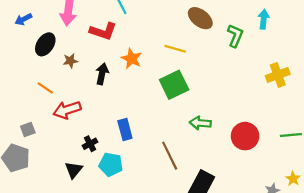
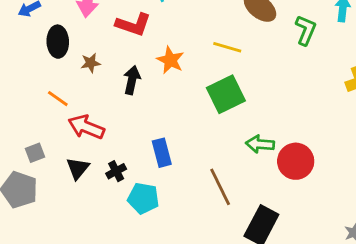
black ellipse: (45, 44) -> (58, 42), turned -35
red arrow: (67, 110) -> (86, 127), turned 40
red circle: (245, 136) -> (296, 161), moved
black triangle: (74, 170) -> (78, 168), moved

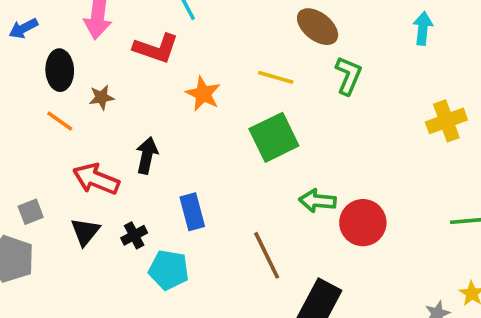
green L-shape: (306, 30) -> (348, 76), moved
black arrow: (132, 80) -> (147, 155), moved
orange line: (58, 99) -> (60, 121), moved

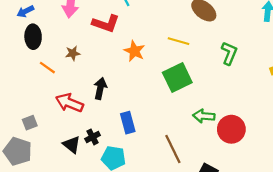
black ellipse: (60, 70) -> (33, 37), moved
green L-shape: (348, 76) -> (229, 53), moved
black triangle: (85, 232) -> (72, 145), moved, turned -30

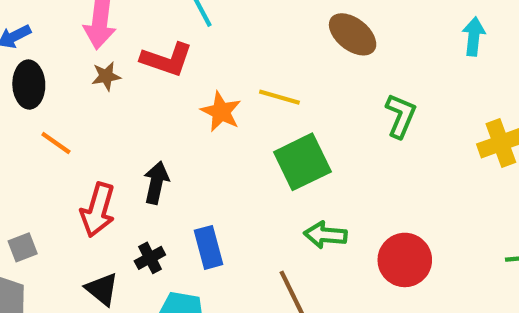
yellow line: (178, 41) -> (279, 97), moved
brown star: (73, 53) -> (106, 76), moved
red arrow: (69, 103) -> (98, 210), turned -96
green arrow: (204, 116) -> (325, 235), moved
black cross: (93, 137) -> (150, 258), moved

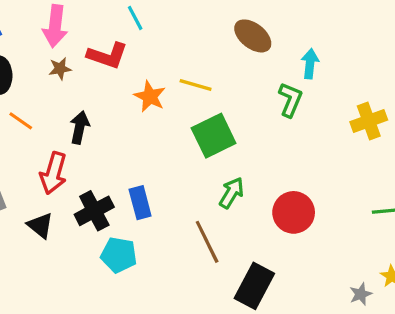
cyan arrow: (474, 36) -> (310, 64), moved
black arrow: (156, 183) -> (80, 127), moved
green arrow: (325, 235) -> (232, 193), turned 116
black cross: (150, 258) -> (94, 211), size x1.6
black triangle: (102, 289) -> (40, 225), moved

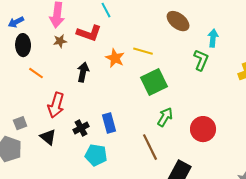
black arrow: (80, 127) -> (83, 72), moved
black cross: (94, 211) -> (81, 128), size x0.7

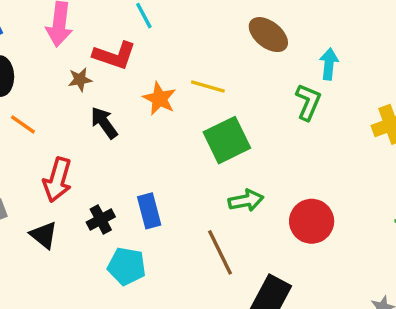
brown star: (60, 41) -> (80, 80), moved
black arrow: (83, 72) -> (104, 123), turned -48
green arrow: (165, 117) -> (246, 201), turned 48

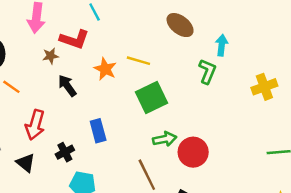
blue rectangle: (149, 211) -> (98, 131), moved
red circle: (312, 221) -> (193, 152), moved

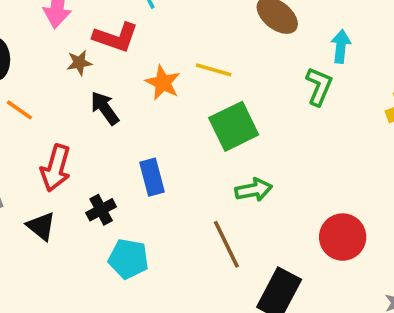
red circle: (193, 152) -> (343, 237), moved

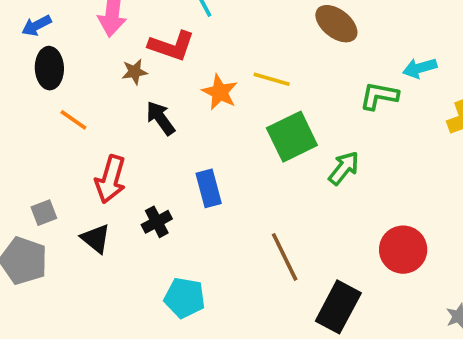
cyan arrow: (341, 46) -> (420, 68), moved, turned -112
green L-shape: (319, 86) -> (379, 96), turned -102
green arrow: (254, 190) -> (344, 168), moved, turned -40
cyan pentagon: (128, 259) -> (185, 298), moved

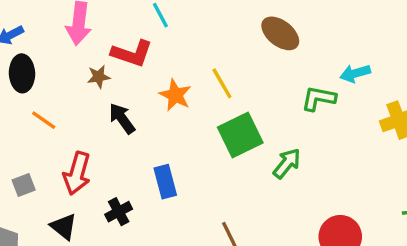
yellow line: (272, 79) -> (222, 83), turned 44
gray square: (44, 213) -> (24, 185), moved

